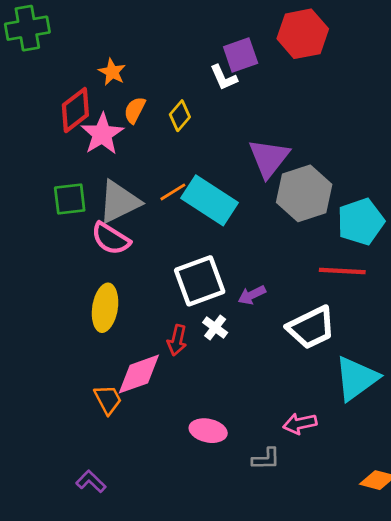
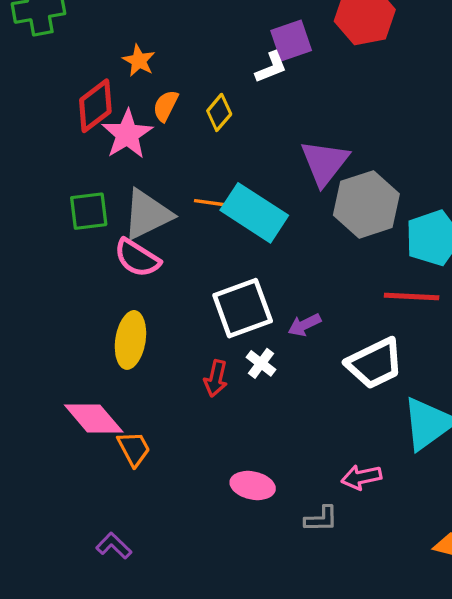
white L-shape: (224, 78) -> (271, 67), turned -88
orange line: (173, 192) -> (211, 203), turned 40
pink diamond: (139, 374) -> (94, 419), moved, turned 69

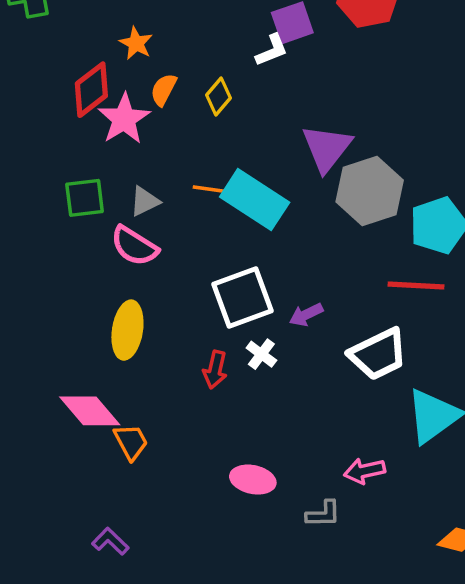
gray triangle: (147, 214) -> (145, 201), size x0.6

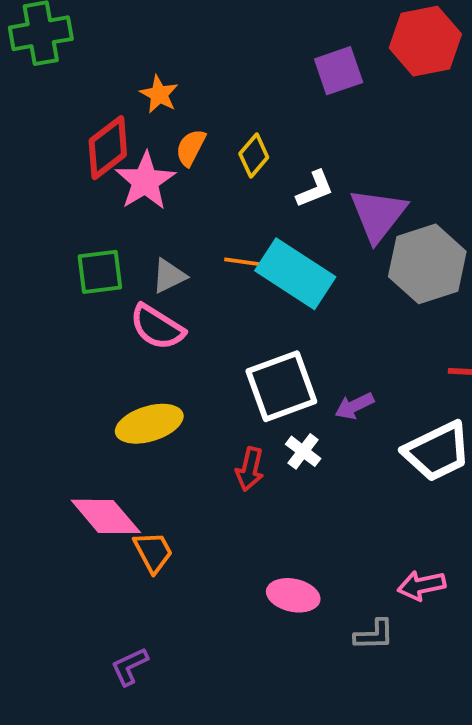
white L-shape: (272, 50) -> (315, 189), moved
yellow ellipse: (127, 330) -> (149, 424), turned 64
purple L-shape: (110, 541) -> (130, 666), turned -69

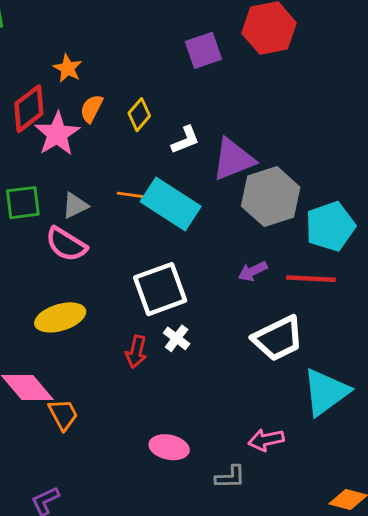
purple triangle: (378, 215) -> (233, 159), turned 30
purple arrow: (354, 406) -> (253, 271), moved

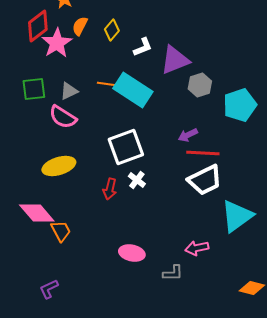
gray hexagon: (271, 197) -> (200, 85), size x0.6
red line: (311, 279) -> (203, 153), moved

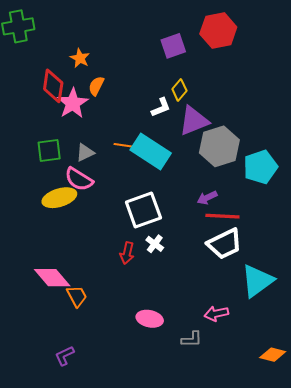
red diamond: (38, 26) -> (53, 86), turned -44
yellow diamond: (112, 30) -> (179, 90), moved
gray hexagon: (200, 85) -> (219, 146), size x1.6
yellow ellipse: (59, 166) -> (59, 198), moved

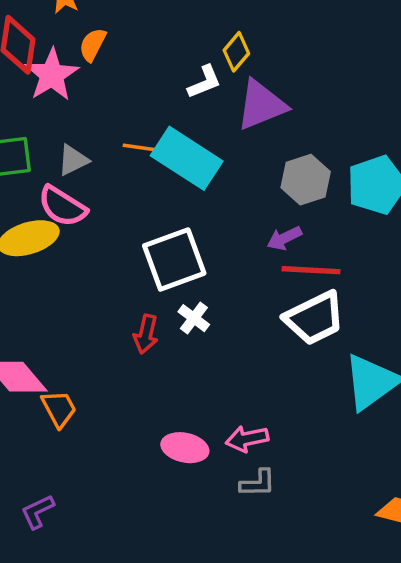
gray hexagon: (219, 146) -> (306, 180), moved, size x0.7
pink arrow: (216, 314) -> (247, 439), moved

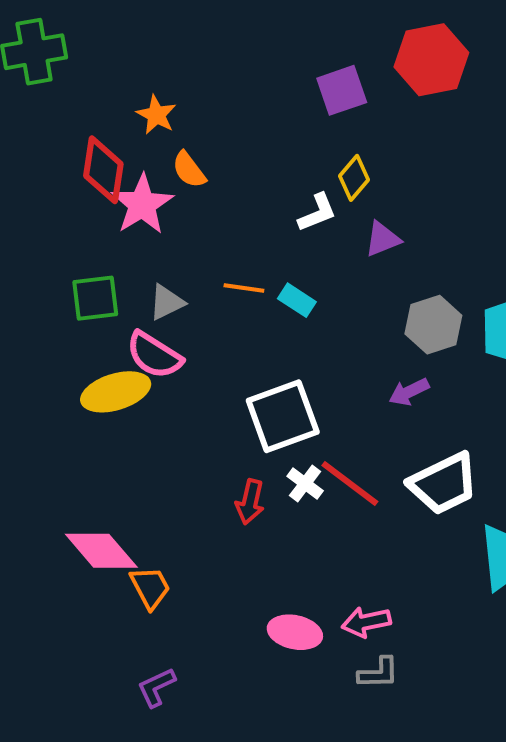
orange semicircle: (93, 45) -> (189, 170), turned -64
purple triangle: (261, 105) -> (382, 239), size x0.6
cyan rectangle: (187, 158) -> (297, 300), size x0.5
red line: (311, 270) -> (350, 484), moved, turned 34
purple L-shape: (38, 512) -> (156, 687), moved

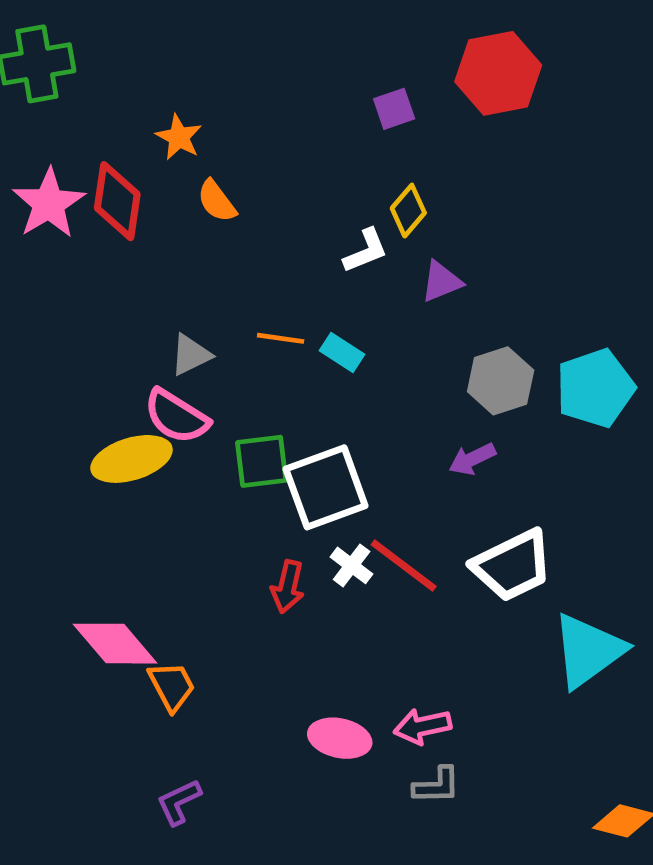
purple square: (342, 90) -> (394, 109), size x0.7
pink star: (142, 204) -> (49, 203), moved
green square: (95, 298) -> (262, 461), moved

